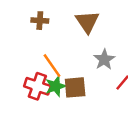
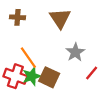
brown square: (75, 87) -> (49, 77), turned 30

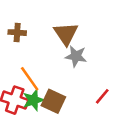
gray star: (75, 52) -> (76, 56), moved, turned -30

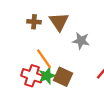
brown triangle: (66, 34) -> (59, 22), moved

